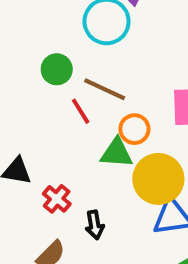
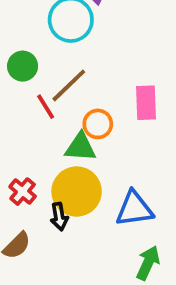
brown line: (105, 89) -> (69, 85), turned -69
yellow circle: (158, 179) -> (77, 192), moved

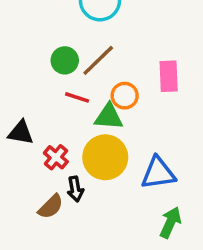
green circle: (23, 66) -> (65, 60), moved
red line: (46, 107) -> (77, 97), moved, turned -40
black arrow: (59, 217) -> (75, 189), moved

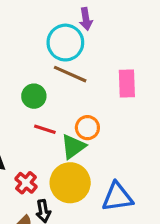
brown line: (98, 60) -> (70, 74), moved, turned 68
pink rectangle: (169, 76) -> (127, 84), moved
green triangle: (109, 117) -> (73, 147), turned -40

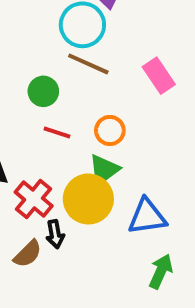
pink rectangle: (127, 84) -> (159, 76), turned -32
green triangle: (73, 147) -> (104, 170), moved
red cross: (26, 183) -> (34, 199), size x1.4

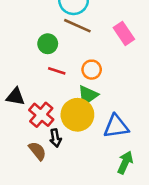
brown semicircle: (28, 254) -> (37, 151), turned -84

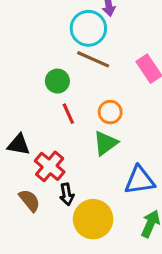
red line: (57, 71) -> (68, 114), turned 48
yellow circle: (77, 115) -> (93, 219), moved
brown semicircle: (37, 151) -> (29, 201), moved

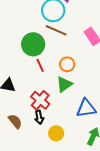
green circle: (57, 81) -> (33, 44), size x1.5
red cross: (50, 166) -> (40, 100), moved
yellow circle: (93, 219) -> (56, 133), size x0.6

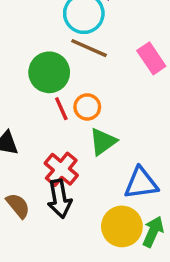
orange circle: (67, 64) -> (87, 107), moved
black arrow: (39, 117) -> (60, 199), size x1.5
yellow circle: (56, 133) -> (122, 226), moved, size x1.5

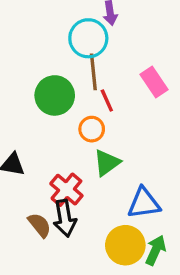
brown line: (89, 48) -> (93, 72), turned 60
red line: (61, 109) -> (107, 101), moved
brown semicircle: (18, 206) -> (40, 225), moved

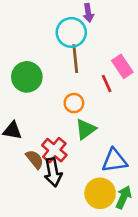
green circle: (55, 95) -> (27, 77), moved
red line: (107, 101) -> (107, 83), moved
brown semicircle: (40, 225) -> (35, 159), moved

